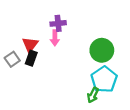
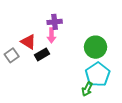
red triangle: (30, 45) -> (28, 42), turned -35
black rectangle: (31, 58) -> (42, 54), moved, turned 40

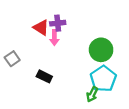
red triangle: (28, 42) -> (41, 28), moved
black rectangle: (42, 54) -> (44, 76), moved, turned 56

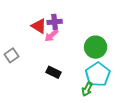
pink arrow: (54, 38) -> (51, 36), turned 48
black rectangle: (44, 76) -> (54, 72), moved

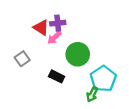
green circle: (96, 47) -> (78, 54), moved
gray square: (11, 55) -> (22, 59), moved

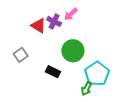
purple cross: (58, 23) -> (54, 21), turned 32
pink arrow: (54, 38) -> (71, 14), moved

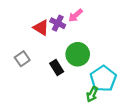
black rectangle: (53, 72) -> (57, 68), moved, turned 32

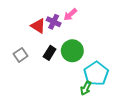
black rectangle: (57, 68) -> (50, 53), moved, turned 64

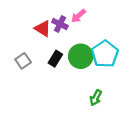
cyan pentagon: (96, 74) -> (105, 54), moved

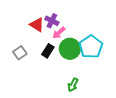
pink arrow: (78, 16) -> (59, 33), moved
green arrow: (96, 98) -> (73, 85), moved

